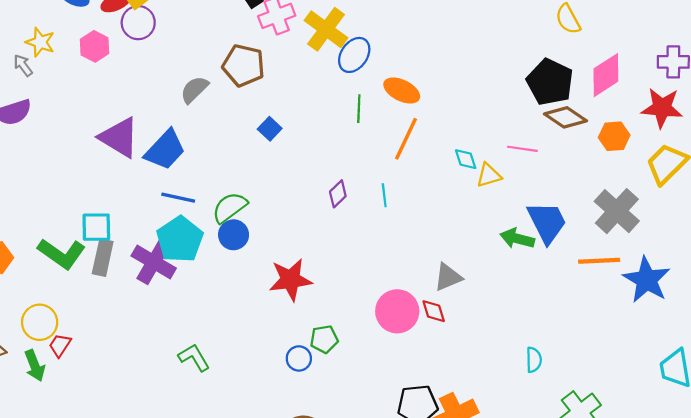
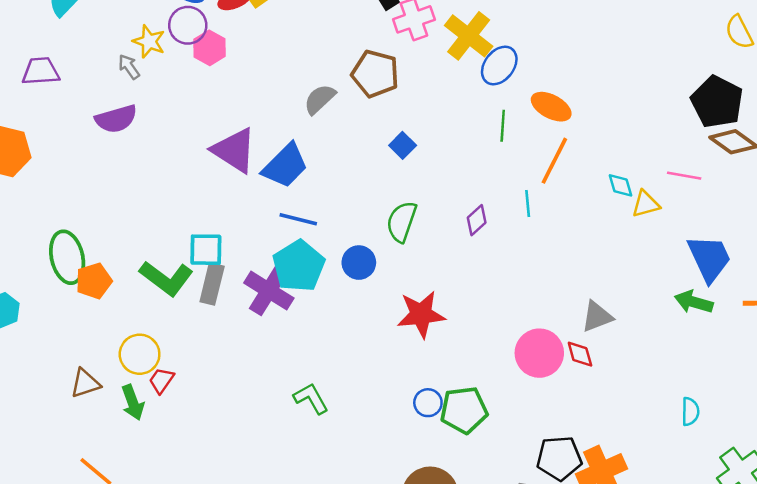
purple circle: (138, 23) -> (188, 25), moved
cyan line: (384, 195) -> (528, 203), moved
green semicircle: (230, 207) -> (402, 222), moved, turned -36
green arrow: (517, 238) -> (694, 302), moved
green pentagon: (324, 339) -> (464, 410), moved, size x1.5

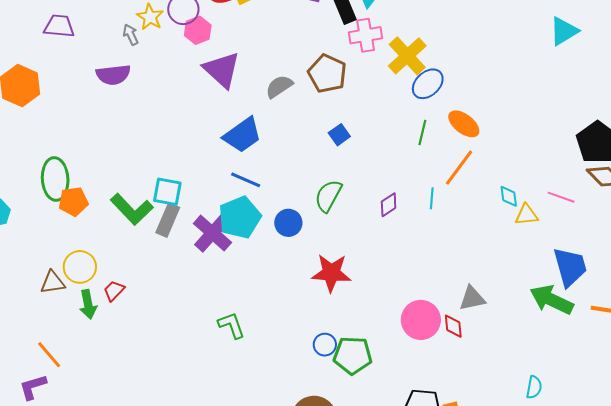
purple triangle: (234, 150) -> (222, 70), moved
green arrow: (694, 302) -> (552, 300), size x1.4
yellow circle: (140, 354) -> (80, 267), moved

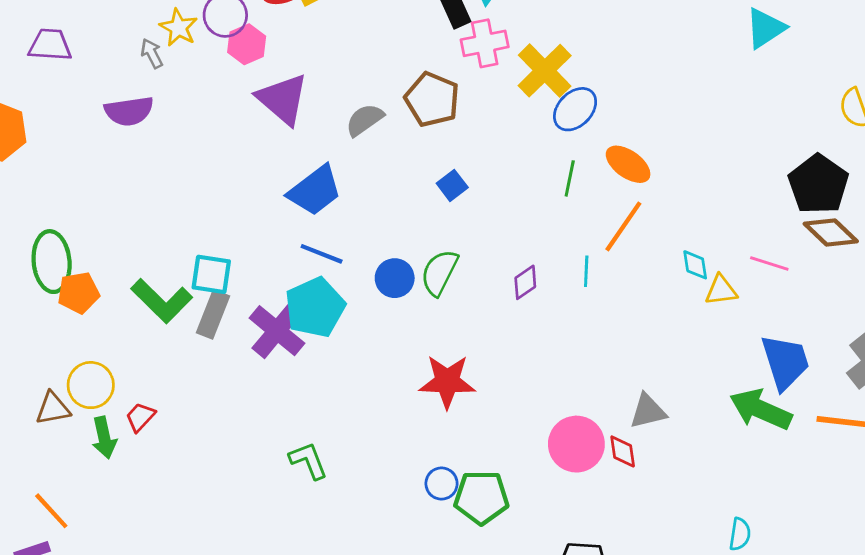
blue circle: (288, 223) -> (395, 278), moved

